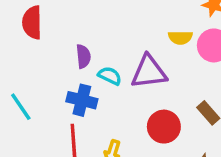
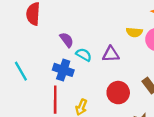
purple semicircle: (83, 56) -> (67, 40), turned -35
purple triangle: (149, 72) -> (111, 54), size x0.7

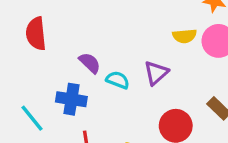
purple triangle: (111, 54) -> (156, 73), turned -30
blue cross: (63, 70) -> (71, 99), moved

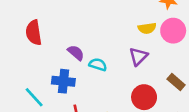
purple triangle: (156, 73) -> (138, 56), moved

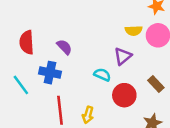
red semicircle: (34, 33) -> (27, 42), moved
cyan semicircle: (98, 65) -> (102, 75), moved

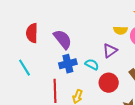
purple semicircle: (64, 47) -> (63, 39), size x1.5
blue cross: (50, 73) -> (68, 64), moved, turned -30

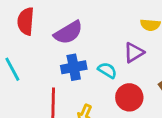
purple semicircle: (63, 39) -> (68, 33), turned 95

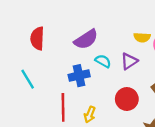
purple semicircle: (68, 33) -> (86, 39), moved
cyan semicircle: (107, 70) -> (103, 61), moved

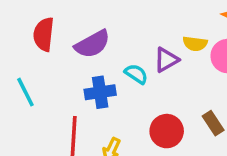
purple semicircle: (86, 39) -> (92, 44), moved
purple triangle: (129, 61) -> (166, 60), moved

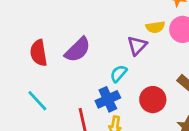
cyan semicircle: (136, 74) -> (118, 74), moved, turned -66
blue cross: (100, 92) -> (108, 99), moved

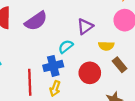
yellow semicircle: (155, 27) -> (106, 46), moved

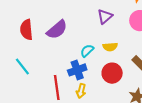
purple triangle: (85, 26) -> (105, 16), moved
yellow semicircle: (106, 46) -> (110, 47), moved

